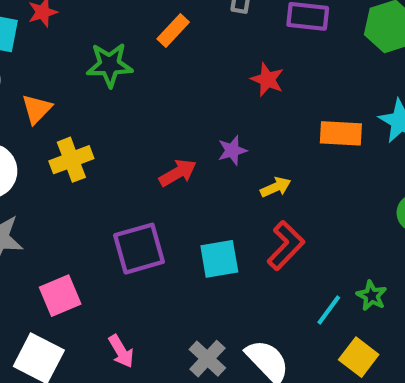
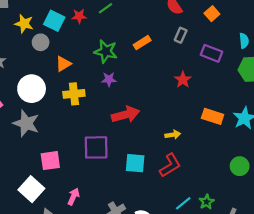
purple star: (232, 150) -> (109, 79), moved
red arrow: (178, 173) -> (126, 115), size x1.4
pink arrow: (121, 351) -> (74, 197), turned -140

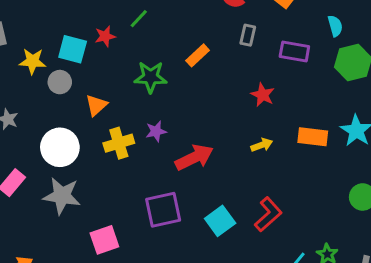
purple star: (109, 79) -> (156, 131), moved
yellow arrow: (173, 135) -> (262, 145), moved
cyan square: (135, 163) -> (220, 221), turned -30

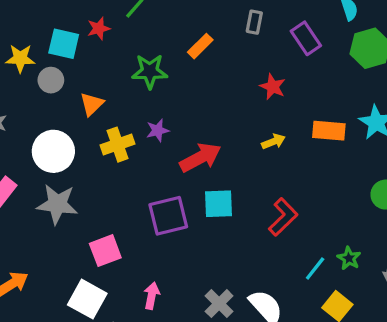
purple rectangle: (294, 52) -> (306, 38), turned 48
cyan square: (220, 221) -> (219, 204), moved, turned 36

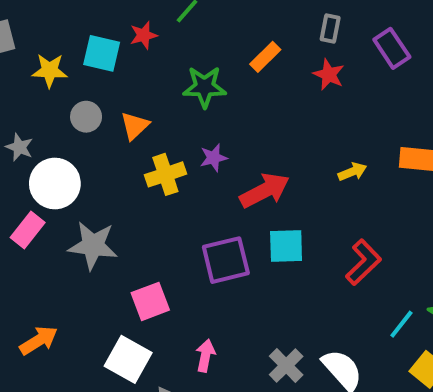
gray circle: (51, 80) -> (86, 117), moved
red star: (273, 87) -> (329, 75), moved
white circle: (53, 151) -> (55, 183), moved

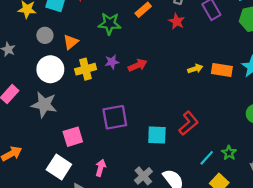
yellow arrow: (352, 172) -> (195, 69), moved
white circle: (55, 183) -> (50, 69), moved
red arrow: (265, 190) -> (138, 65), moved, size x0.7
cyan square: (286, 246) -> (157, 135), moved

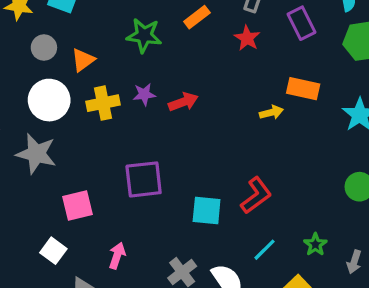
orange rectangle: (222, 70) -> (303, 89), moved
cyan line: (207, 158) -> (264, 250), moved
white square: (59, 167) -> (53, 251), size x0.7

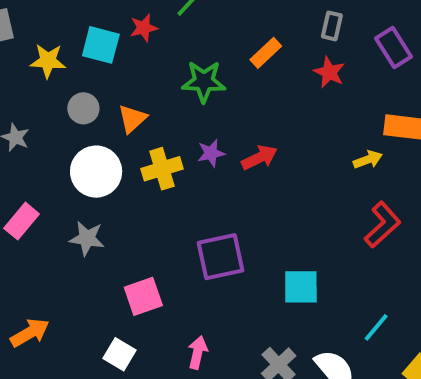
gray star: (36, 154) -> (87, 238), size x0.7
red L-shape: (256, 195) -> (383, 225), moved

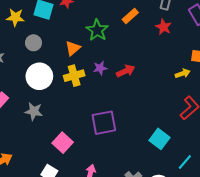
green star: (204, 81) -> (97, 30), turned 30
orange triangle: (132, 119) -> (73, 48), moved
cyan square: (301, 287) -> (159, 139), moved, turned 36
pink square: (143, 296) -> (63, 143), turned -30

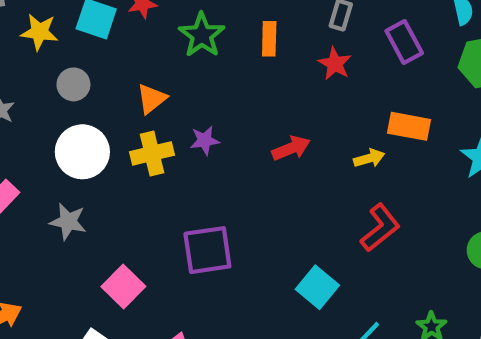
orange rectangle: (130, 16) -> (269, 39), turned -49
green star: (97, 30) -> (202, 35), moved
red arrow: (126, 71) -> (291, 148), moved

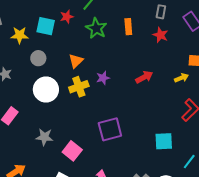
gray star: (68, 221) -> (44, 137), moved
cyan square: (317, 287) -> (164, 141), turned -36

